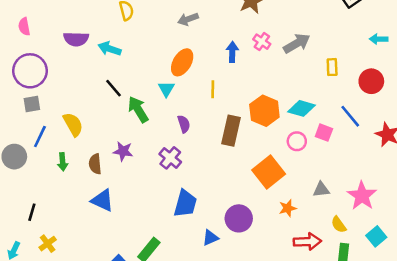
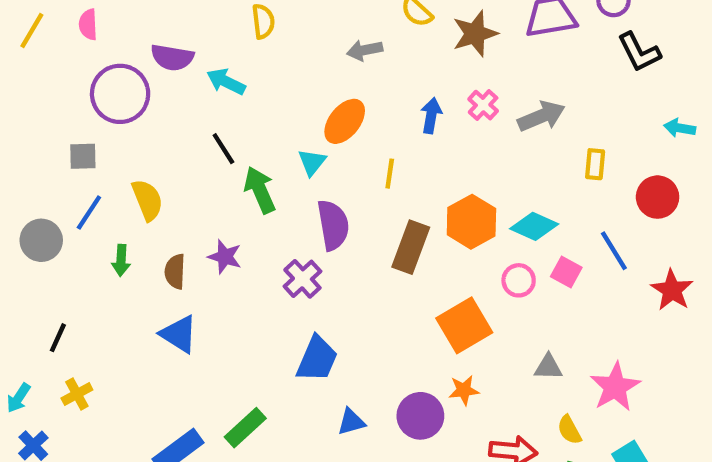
purple circle: (30, 71) -> (120, 94), moved
purple semicircle: (184, 124) -> (333, 225), size x1.6
orange star: (288, 208) -> (464, 390), moved
purple circle: (239, 218) -> (420, 416), moved

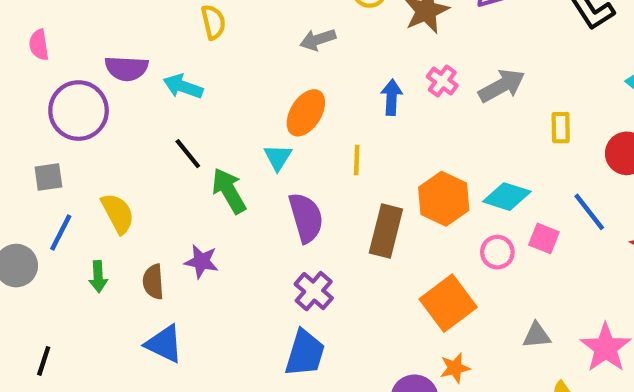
purple cross: (302, 279) -> (314, 291), moved

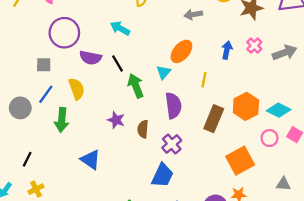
purple semicircle: (126, 68) -> (90, 58), moved
green arrow: (98, 277) -> (62, 120), size x1.5
brown semicircle: (153, 282) -> (143, 129), moved

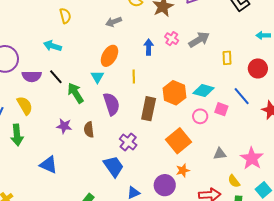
purple cross: (172, 144) -> (128, 142), moved
blue trapezoid: (162, 175) -> (113, 166), turned -50

